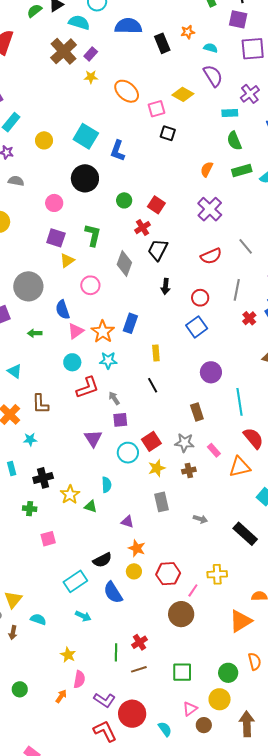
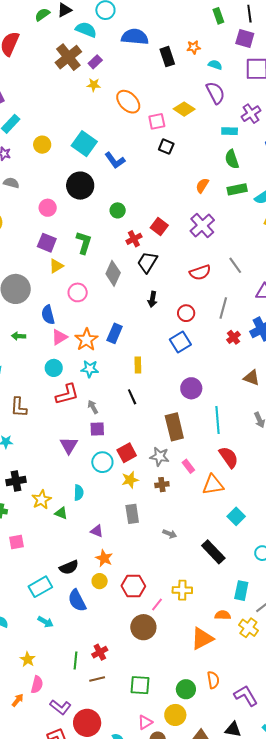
blue L-shape: (118, 151) -> (115, 160), turned -60
red square: (156, 205) -> (159, 226), moved
brown rectangle: (197, 412) -> (174, 427), size x1.5

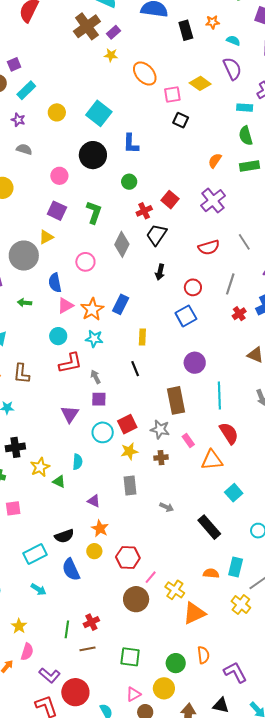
blue L-shape: (115, 160) -> (131, 144), moved, turned 35
yellow triangle: (56, 266) -> (46, 237), moved
yellow cross: (182, 590) -> (175, 590), moved, turned 30
orange semicircle: (223, 615) -> (211, 573), moved

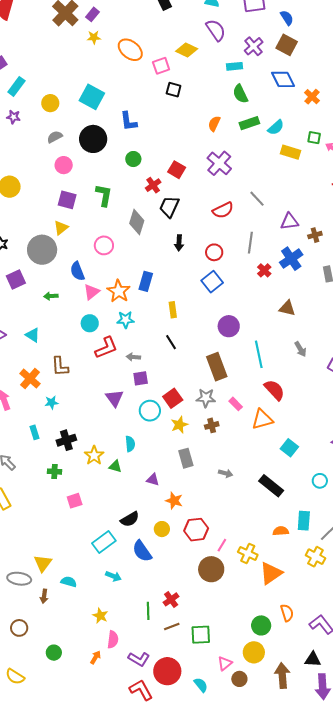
gray semicircle: (24, 149) -> (55, 137), moved, turned -35
gray arrow: (95, 377) -> (133, 357), turned -48
orange star: (100, 528) -> (174, 501), moved
green square: (130, 657) -> (201, 635), moved

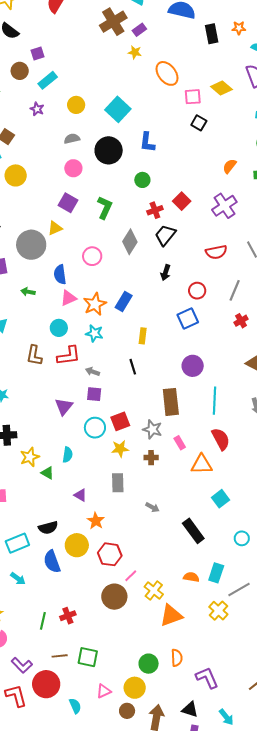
brown L-shape: (60, 366) -> (34, 355), moved
yellow circle: (162, 529) -> (77, 545), size x1.5
brown line: (172, 627) -> (60, 656), moved
brown circle: (239, 679) -> (127, 711), moved

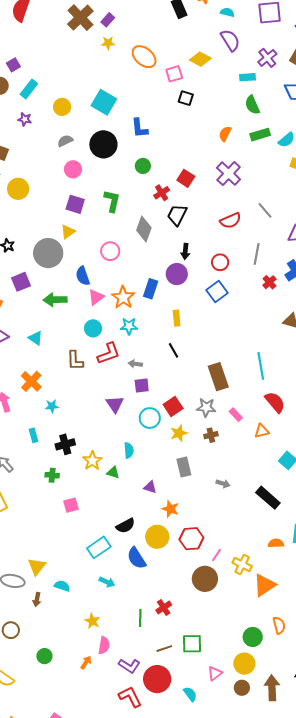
green arrow: (28, 292) -> (55, 300), size x1.6
purple circle: (193, 366) -> (177, 274), moved
orange triangle: (202, 464) -> (262, 431), size x0.7

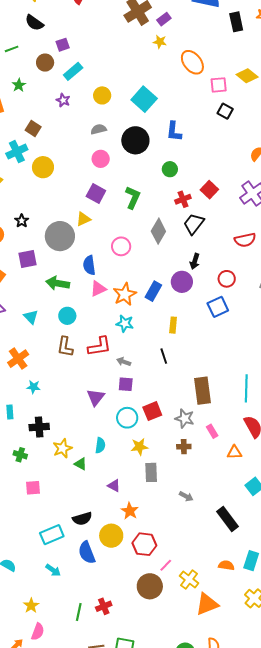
cyan circle: (93, 328) -> (67, 316), moved
yellow star: (179, 433) -> (139, 447), moved

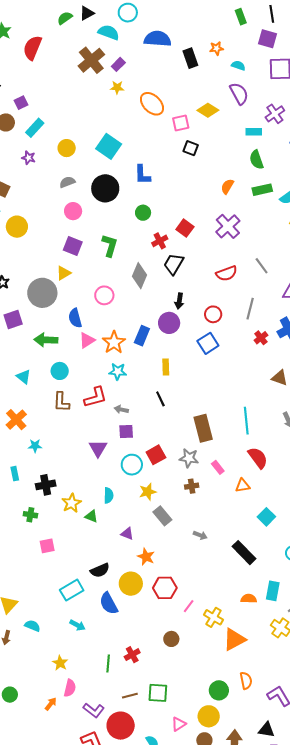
gray rectangle: (151, 472) -> (162, 516), turned -30
brown circle: (150, 586) -> (171, 639), moved, size x0.6

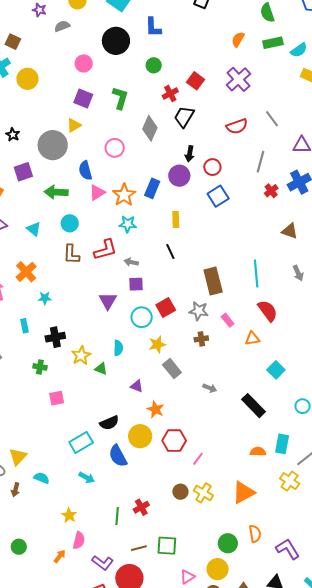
gray semicircle: (67, 182) -> (62, 26), moved
red circle: (213, 314) -> (212, 167), moved
yellow cross: (214, 617) -> (203, 493), moved

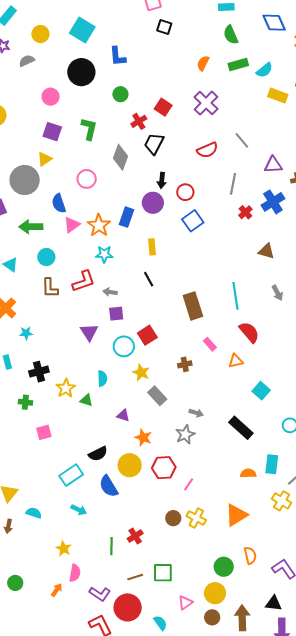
gray star: (199, 311) -> (185, 434), moved, turned -30
yellow star: (157, 344) -> (141, 373), turned -30

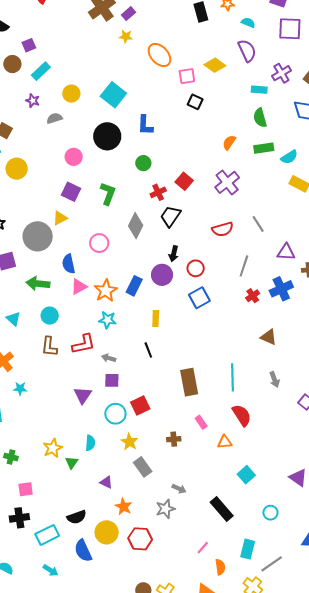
black cross: (39, 372) -> (19, 518), moved
green triangle: (86, 400) -> (72, 463), turned 40
orange semicircle: (248, 473) -> (220, 567), moved, turned 77
pink line: (189, 484) -> (203, 548), moved

